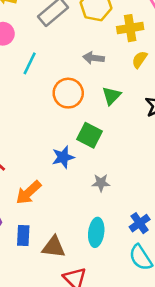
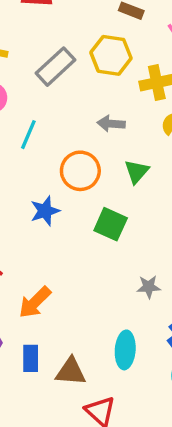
blue star: (63, 157) -> (45, 211), moved
gray star: (101, 183) -> (149, 287), moved

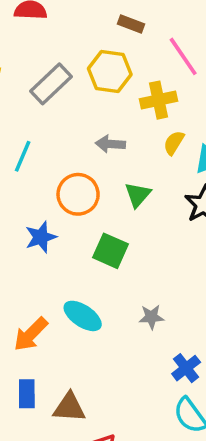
cyan ellipse: (125, 350) -> (83, 316), moved, turned -60

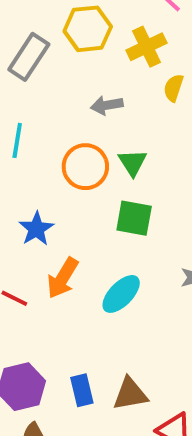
green triangle: (138, 195) -> (133, 163), moved
blue star: (41, 237) -> (36, 229), moved
cyan ellipse: (83, 316) -> (121, 294), turned -66
orange arrow: (31, 334) -> (63, 278), moved

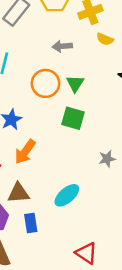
yellow semicircle: (174, 88) -> (105, 39), turned -91
cyan ellipse: (121, 294) -> (67, 195), moved
brown triangle: (130, 394) -> (18, 193), moved

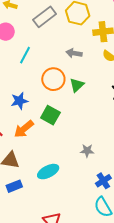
green square: (73, 118) -> (50, 115), moved
blue rectangle: (31, 223) -> (14, 186), turned 63

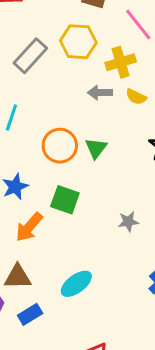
gray arrow: (74, 53) -> (100, 93), moved
gray star: (87, 151) -> (128, 222), moved

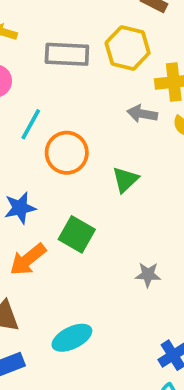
gray rectangle: (30, 56) -> (67, 54), turned 40
orange circle: (60, 146) -> (67, 153), moved

